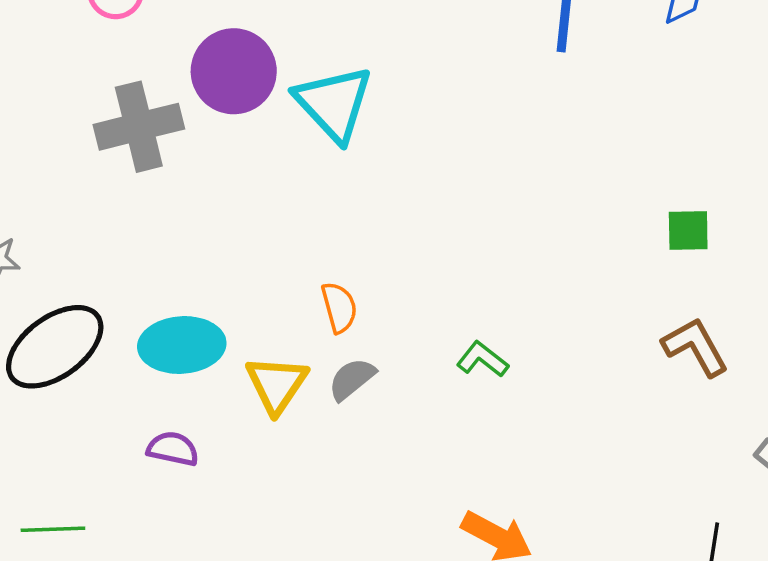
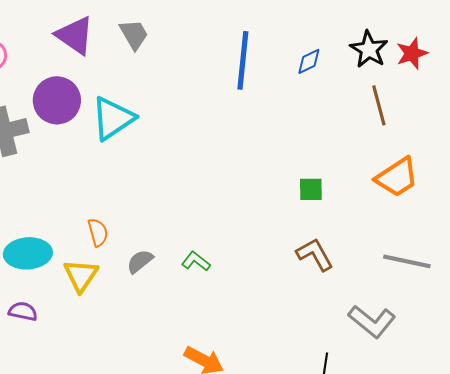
cyan triangle: (334, 103) -> (113, 118), turned 39
orange semicircle: (339, 307) -> (98, 232), moved
gray semicircle: (352, 379) -> (140, 261), moved

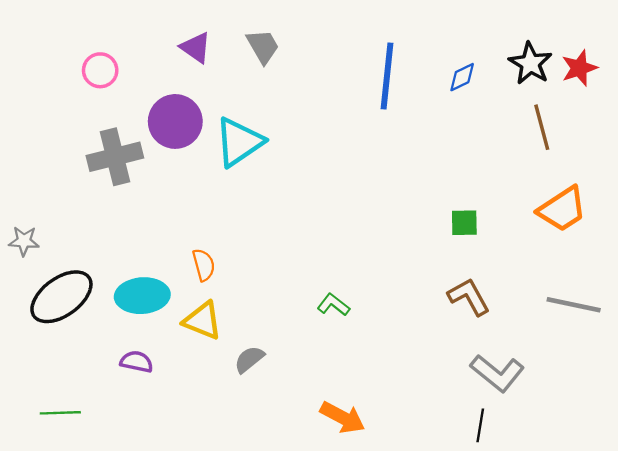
purple triangle: (75, 35) -> (196, 48), size x0.7
orange semicircle: (98, 232) -> (204, 265), moved
gray semicircle: (140, 261) -> (249, 359), moved
yellow triangle: (81, 275) -> (203, 321), turned -42
gray L-shape: (372, 321) -> (497, 373), moved

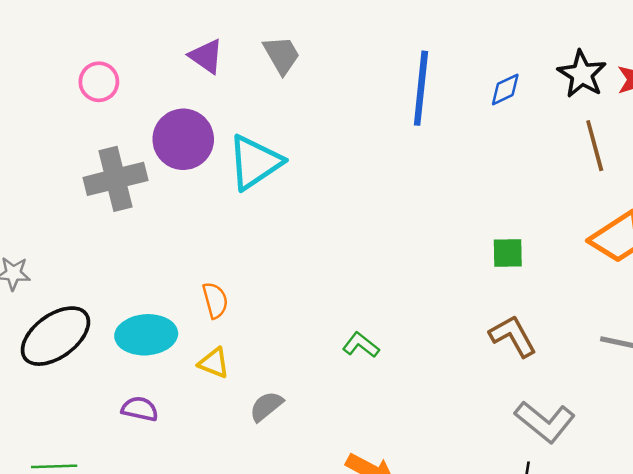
yellow triangle: (203, 321) -> (214, 363), size x0.7

